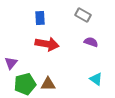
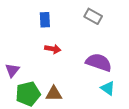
purple semicircle: (91, 42) -> (99, 62), moved, size x1.6
red arrow: (47, 44) -> (53, 49), size x0.6

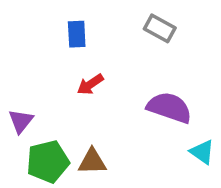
red arrow: (53, 49) -> (90, 84), turned 136
cyan triangle: (108, 88) -> (202, 152), moved

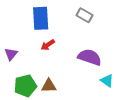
blue rectangle: (77, 34) -> (41, 18), size x1.6
purple triangle: (21, 121) -> (11, 54), moved

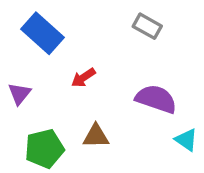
blue rectangle: (41, 18) -> (43, 33), moved, turned -45
brown triangle: (49, 86) -> (96, 136), moved

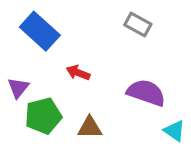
red arrow: (83, 78) -> (78, 73), turned 55
green pentagon: (44, 149) -> (43, 116), moved

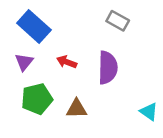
purple triangle: (18, 88) -> (24, 62), moved
purple semicircle: (146, 93) -> (108, 68), moved, turned 72

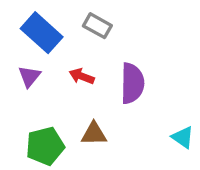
gray rectangle: (118, 21) -> (97, 26), moved
green pentagon: (37, 99) -> (45, 146), moved

